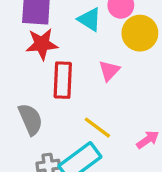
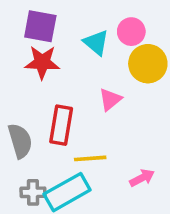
red rectangle: (63, 80) -> (61, 125), moved
yellow line: (97, 128) -> (90, 158), turned -48

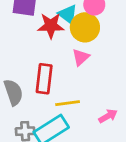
red star: (42, 62) -> (51, 26), moved
yellow circle: (148, 64) -> (85, 27), moved

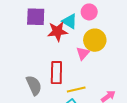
yellow circle: (85, 27) -> (95, 40), moved

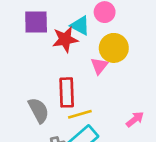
yellow line: (76, 89) -> (80, 114), moved

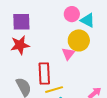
cyan triangle: (80, 26) -> (88, 20), moved
red star: (65, 39) -> (20, 45), moved

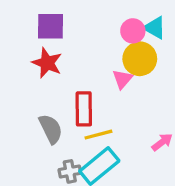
pink circle: (72, 14) -> (133, 31), moved
red star: (20, 45) -> (47, 63), turned 30

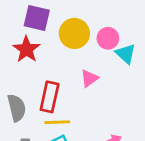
cyan triangle: (155, 28) -> (126, 54), moved
yellow circle: (140, 59) -> (74, 33), moved

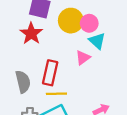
pink circle: (108, 38) -> (89, 23), moved
cyan triangle: (126, 54) -> (97, 41), moved

